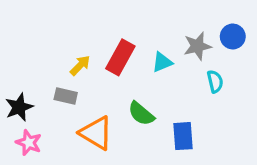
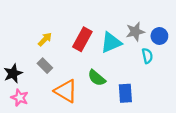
blue circle: (233, 37) -> (159, 36), moved
cyan triangle: (162, 62) -> (111, 43), size x1.5
yellow arrow: (80, 65) -> (45, 39), moved
gray rectangle: (66, 96) -> (45, 66), turned 32

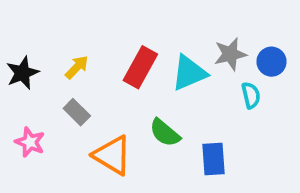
black star: (13, 73) -> (22, 73), moved
pink star: (20, 98) -> (30, 142), moved

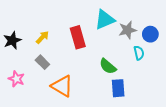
red rectangle: (140, 67) -> (78, 37), turned -45
cyan triangle: (189, 73) -> (105, 20), moved
green semicircle: (165, 133) -> (108, 66), moved

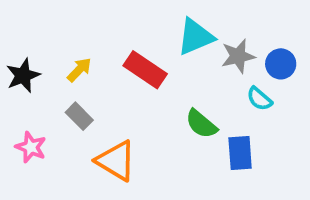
red rectangle: (78, 37) -> (145, 70), turned -40
cyan semicircle: (139, 53) -> (259, 99), turned 144
blue rectangle: (118, 88) -> (240, 153), moved

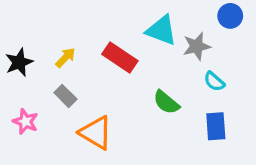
cyan triangle: (195, 37) -> (161, 30), turned 44
blue circle: (281, 64) -> (230, 16), moved
blue rectangle: (240, 153) -> (216, 126), moved

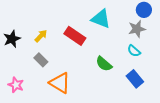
gray star: (197, 46) -> (137, 29), moved
pink star: (25, 121) -> (16, 85), moved
blue rectangle: (216, 126) -> (135, 79), turned -36

